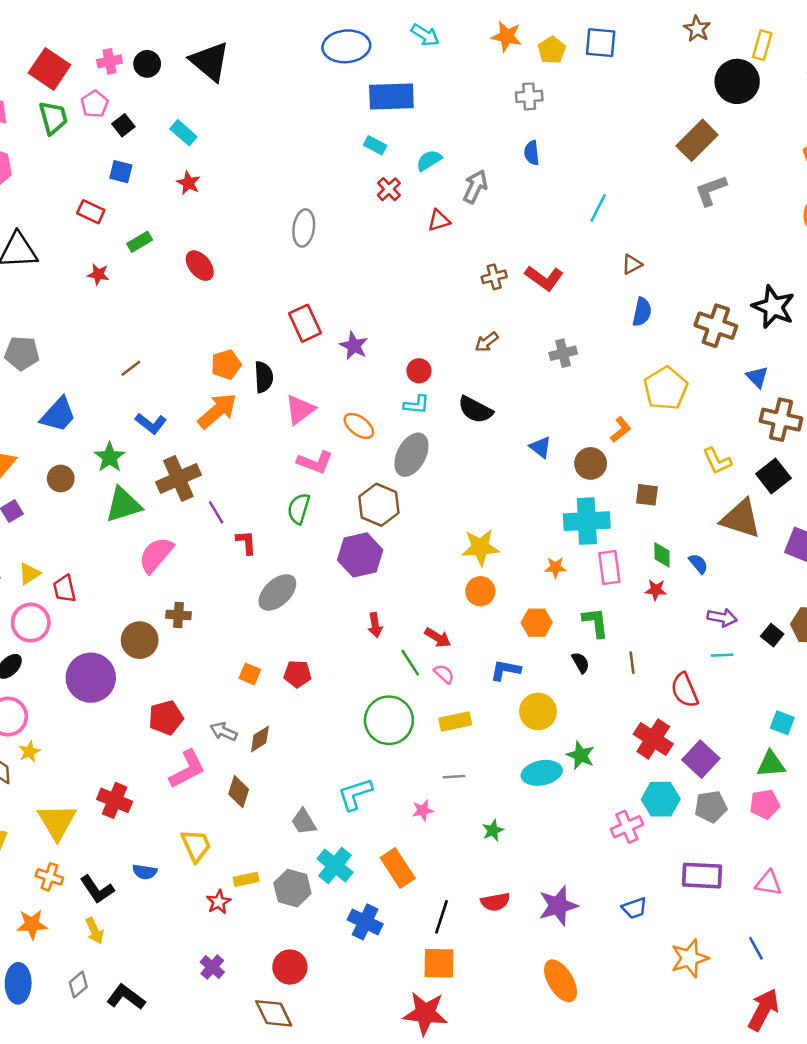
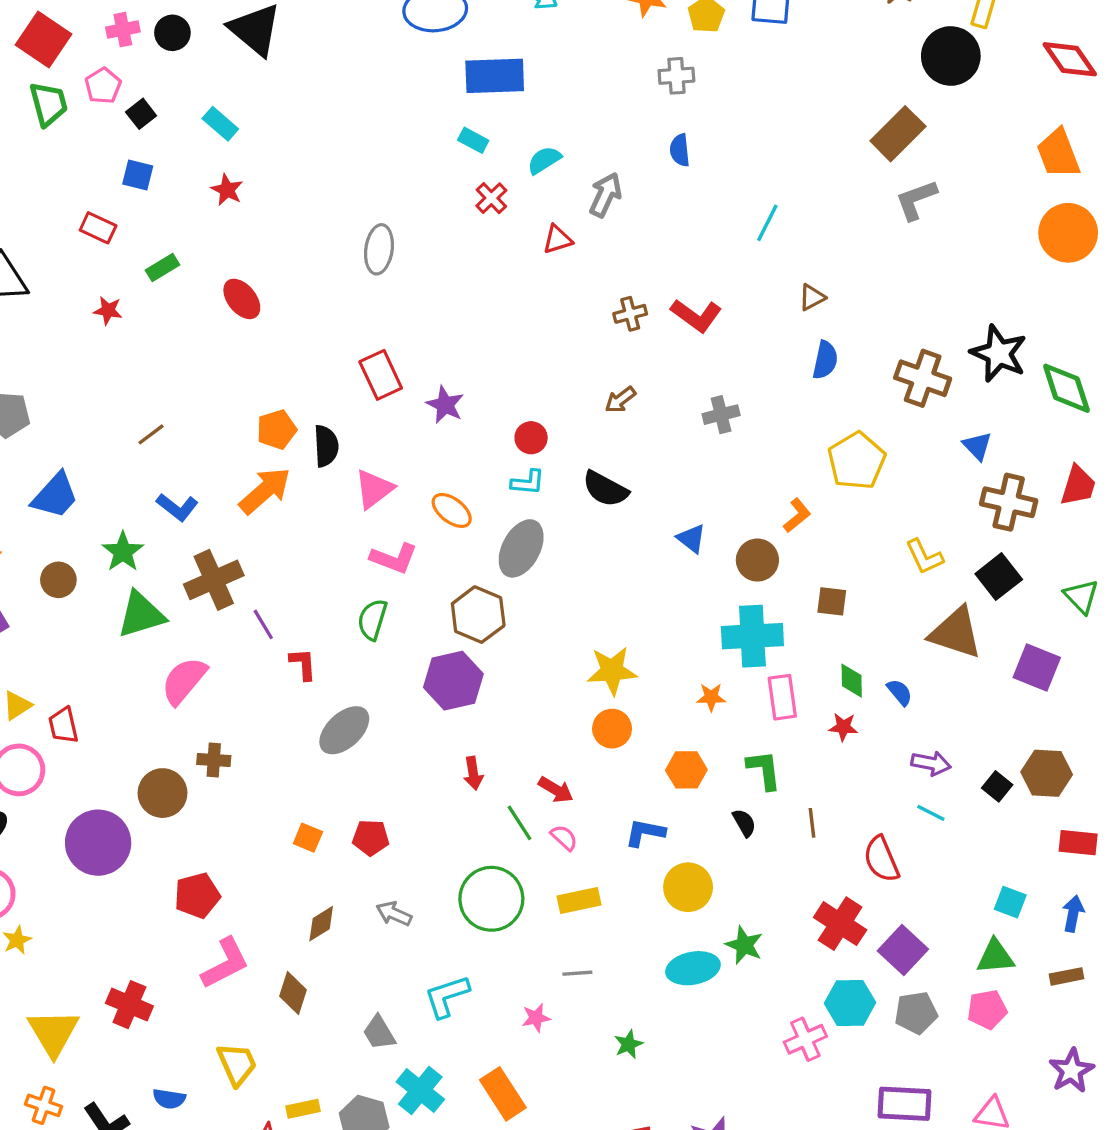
cyan line: (722, 655) -> (931, 813), turned 30
gray arrow: (224, 732) -> (394, 914), moved

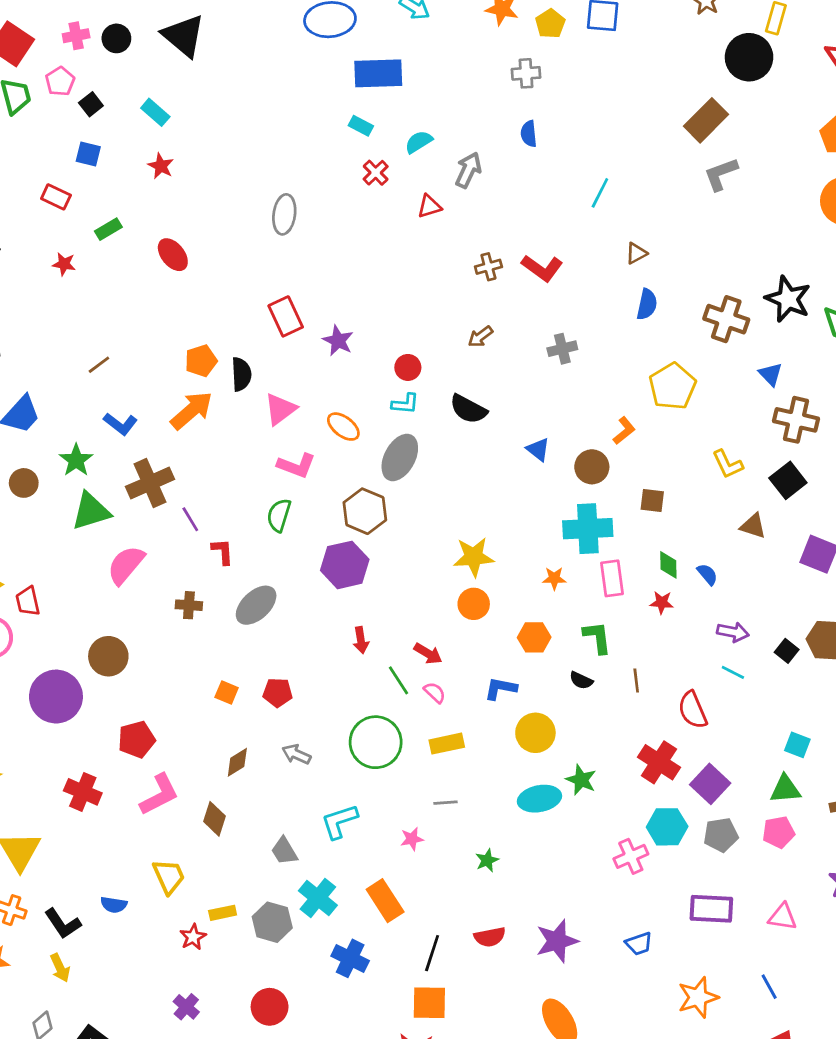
brown triangle: (956, 633) -> (753, 526), size x0.6
brown cross: (214, 760) -> (189, 605), moved
black semicircle: (744, 823) -> (581, 680), turned 145
red cross: (129, 1005) -> (83, 792), moved

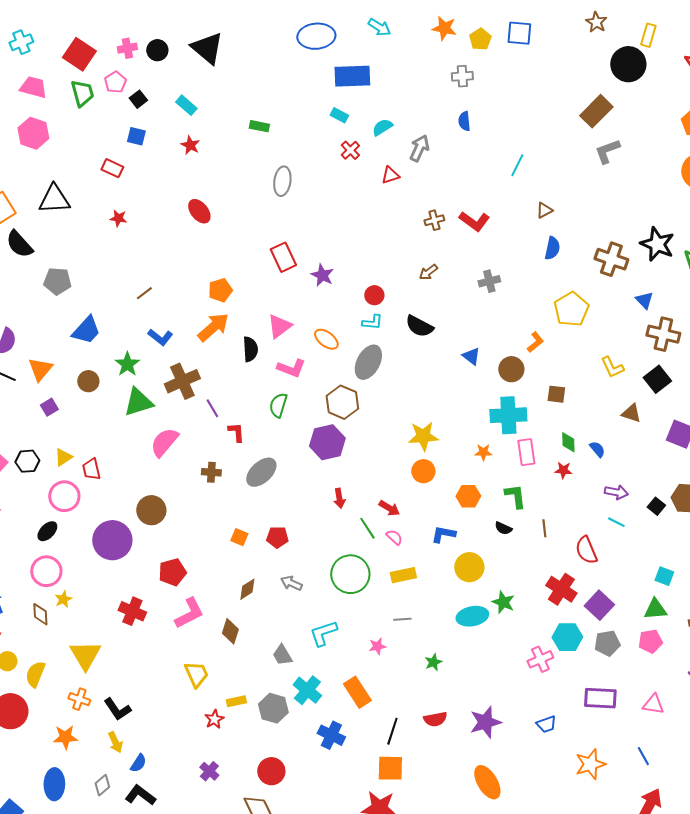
green rectangle: (108, 229) -> (259, 126), moved, turned 42
black semicircle: (241, 374) -> (250, 349), moved
blue semicircle: (114, 905) -> (138, 763), moved, turned -66

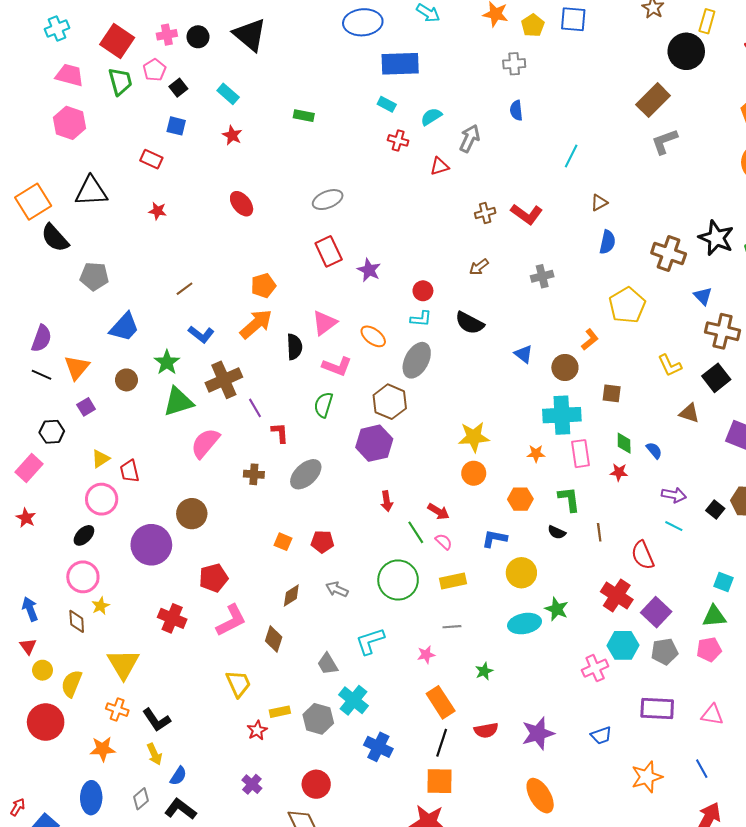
red cross: (350, 150) -> (398, 140), turned -30
gray ellipse: (282, 181) -> (328, 200), moved, turned 60
black hexagon: (27, 461) -> (52, 432), moved
orange rectangle: (357, 692) -> (441, 702), moved

